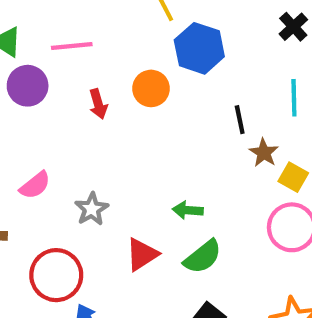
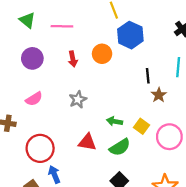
purple circle: (28, 86) -> (32, 58), moved
yellow square: (293, 177) -> (141, 126), moved
gray star: (92, 209) -> (78, 99), moved
red triangle: (142, 254) -> (87, 142), turned 36

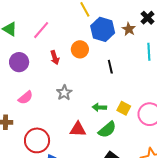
pink line: (62, 26) -> (41, 30), turned -42
black line: (148, 76) -> (110, 67), moved
brown star: (159, 95) -> (129, 29), moved

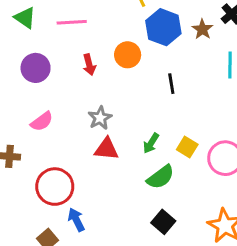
pink line: (41, 30) -> (72, 22), turned 42
green arrow: (99, 107) -> (151, 143), turned -64
red triangle: (78, 129) -> (106, 149), moved

